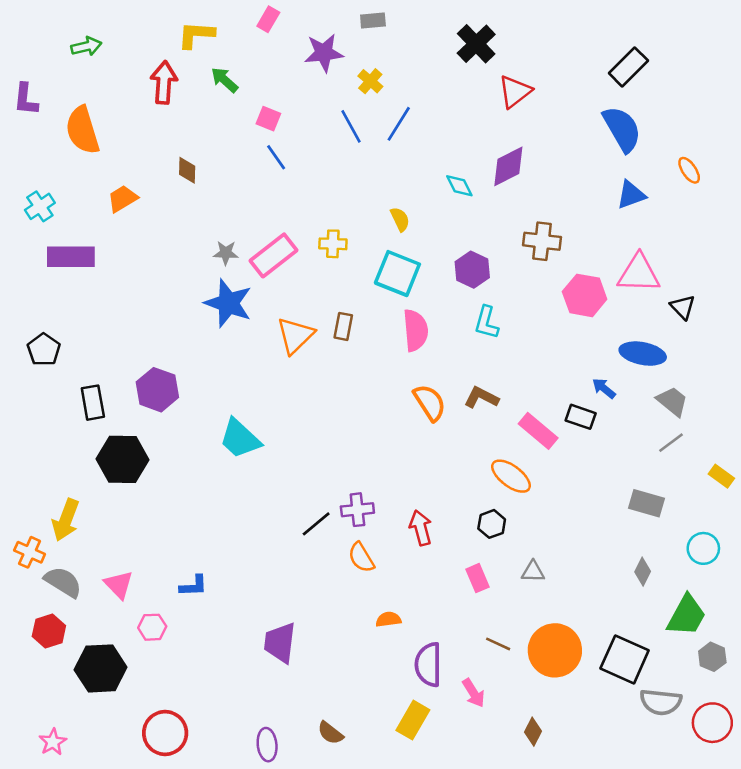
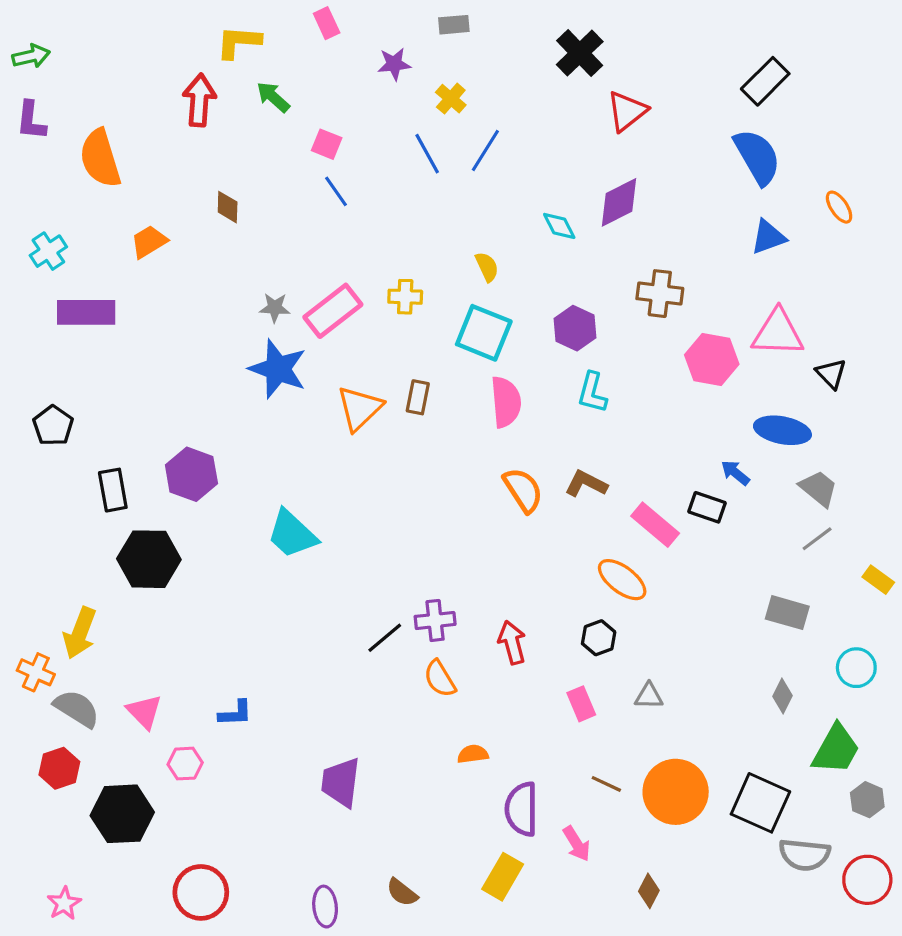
pink rectangle: (268, 19) -> (327, 23), turned -55
green arrow: (86, 46) -> (31, 56), moved
purple star: (324, 53) -> (394, 64), size x0.7

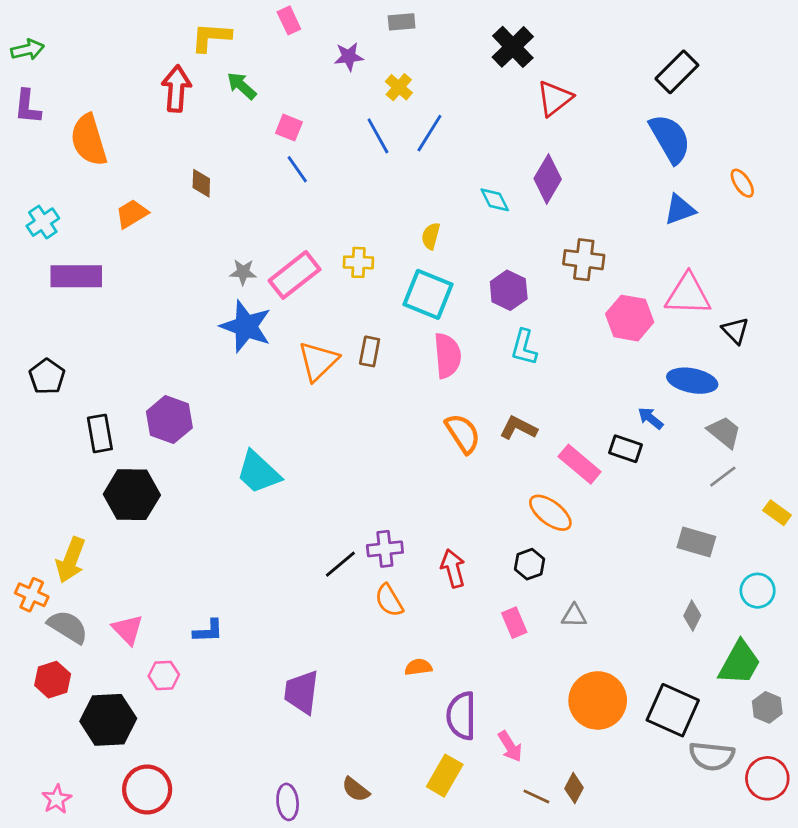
purple diamond: (619, 202) -> (548, 179), turned -33
yellow semicircle: (487, 267) -> (431, 236), turned -140
brown line: (606, 784) -> (536, 796), moved
red circle: (201, 892) -> (147, 789), moved

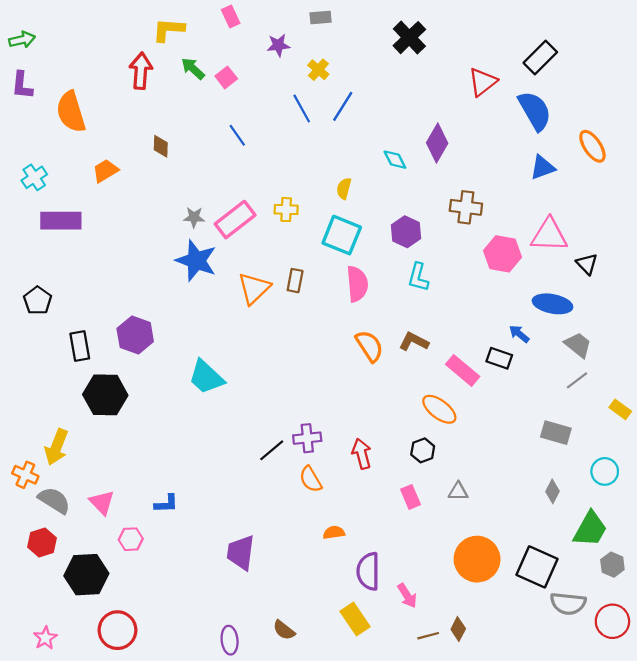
red triangle: (555, 98) -> (483, 82), moved
pink square: (289, 128) -> (226, 77), moved, turned 30
orange ellipse: (742, 183) -> (592, 146), size x1.4
yellow rectangle: (445, 776) -> (355, 619), turned -64
brown line: (536, 796) -> (428, 636), turned -40

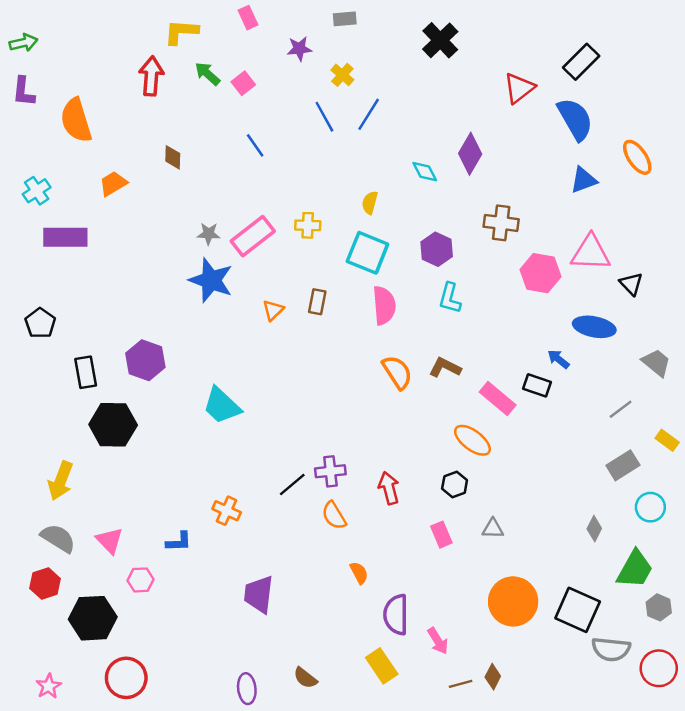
orange triangle: (254, 288) -> (273, 310), size x0.6
gray trapezoid: (578, 345) -> (656, 363), moved
gray rectangle: (556, 433) -> (623, 465), moved, turned -48
orange cross: (25, 475) -> (227, 511), moved
orange semicircle: (334, 532) -> (359, 573), turned 70

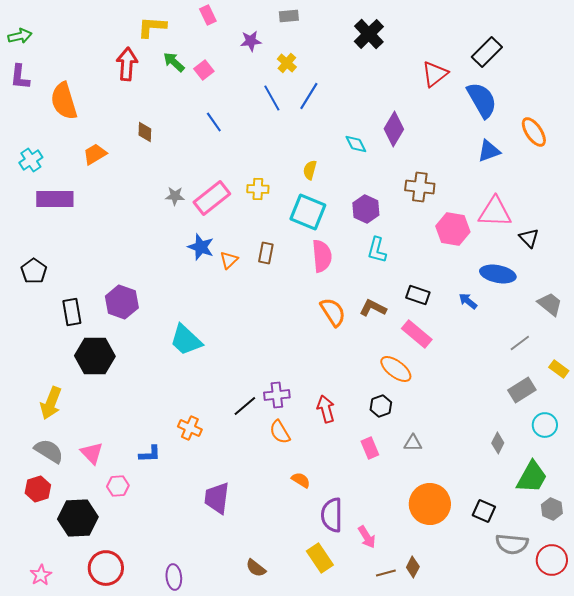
blue star: (211, 280) -> (201, 247), moved, size x0.7
black rectangle: (537, 385) -> (418, 295), moved
orange semicircle: (359, 573) -> (301, 480), turned -30
black square: (578, 610) -> (484, 511), size x0.6
purple ellipse: (247, 689) -> (174, 577), moved

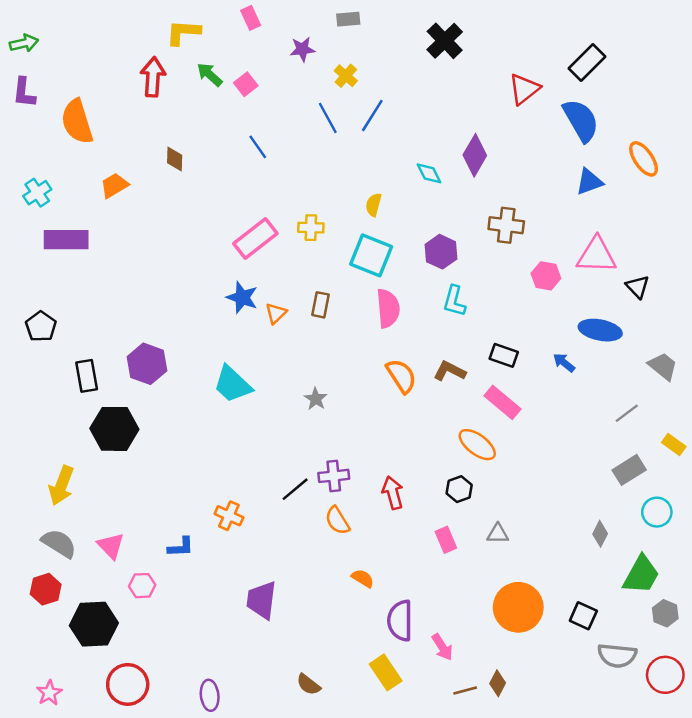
gray star: (175, 196) -> (316, 399), moved, turned 30
pink hexagon: (453, 229) -> (546, 276), size x0.7
cyan trapezoid: (186, 340) -> (233, 384), moved

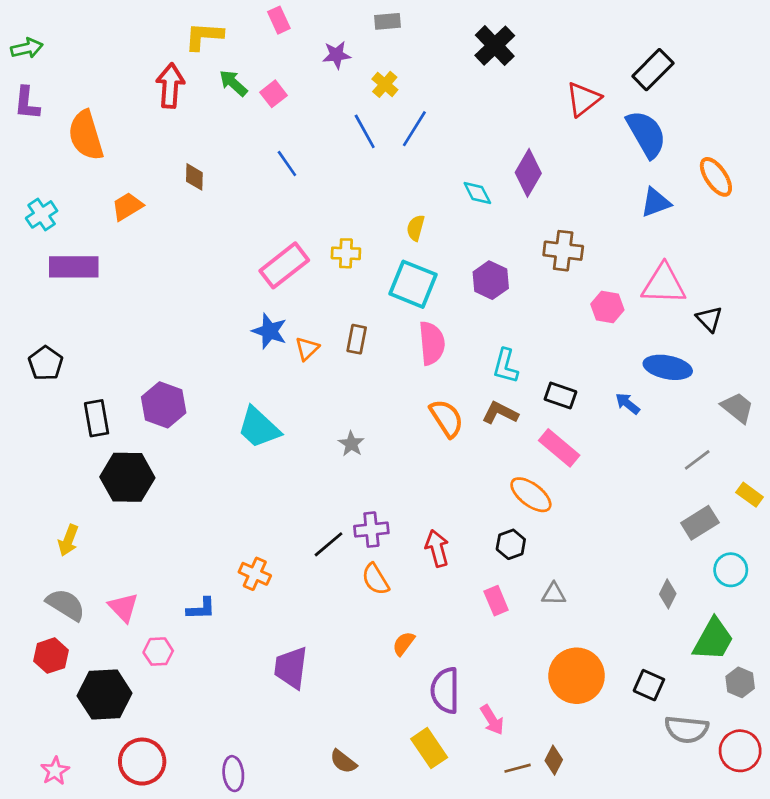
cyan L-shape: (454, 301) -> (505, 366), moved
yellow arrow: (61, 486) -> (68, 540), size x0.7
orange semicircle: (363, 578) -> (404, 644), turned -85

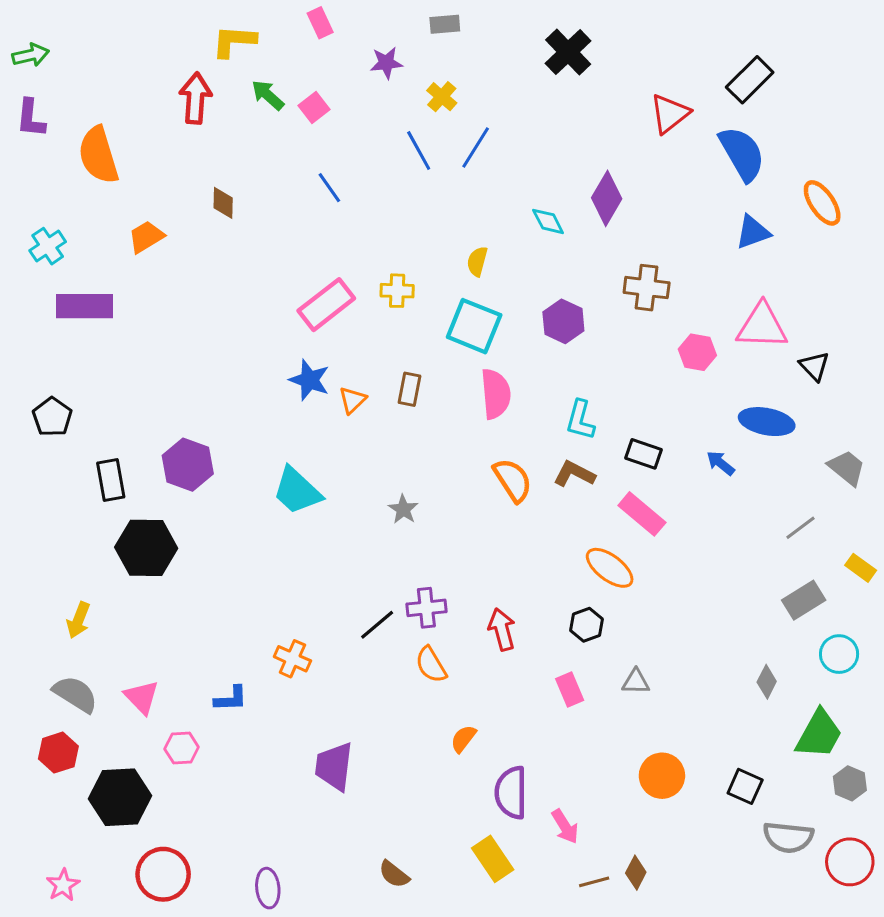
orange circle: (577, 676) -> (662, 776), size x0.7

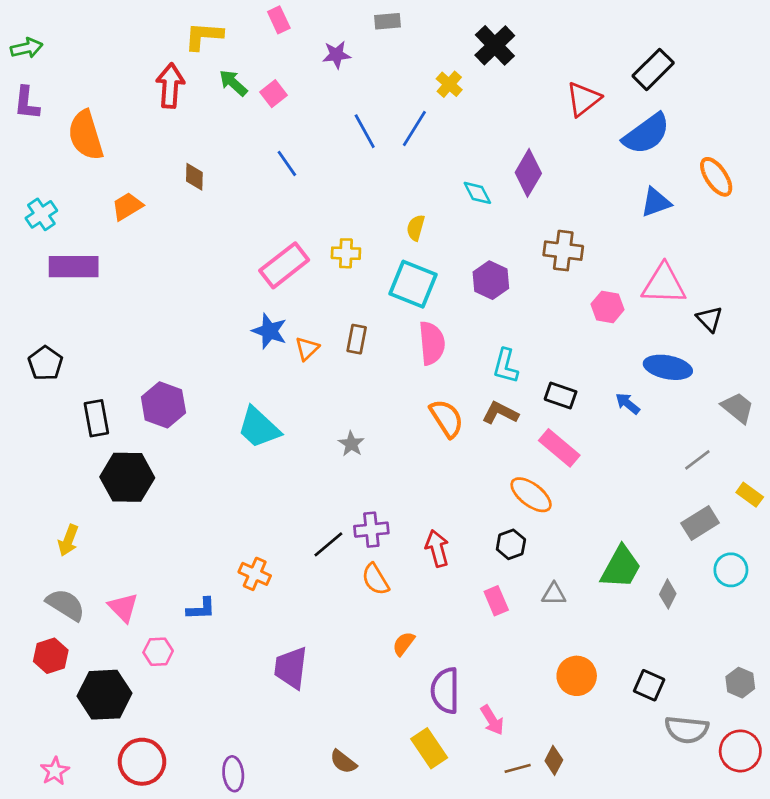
yellow cross: (442, 97) -> (449, 84), moved
blue semicircle: (742, 154) -> (646, 134), turned 84
green trapezoid: (819, 734) -> (621, 567), moved

